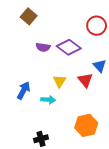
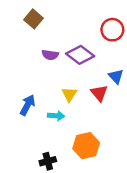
orange hexagon: (86, 125) -> (86, 146), moved

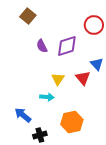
purple semicircle: (50, 55) -> (42, 46), turned 56
purple diamond: (80, 55) -> (67, 46), turned -55
blue arrow: (27, 105) -> (23, 115), moved, turned -78

